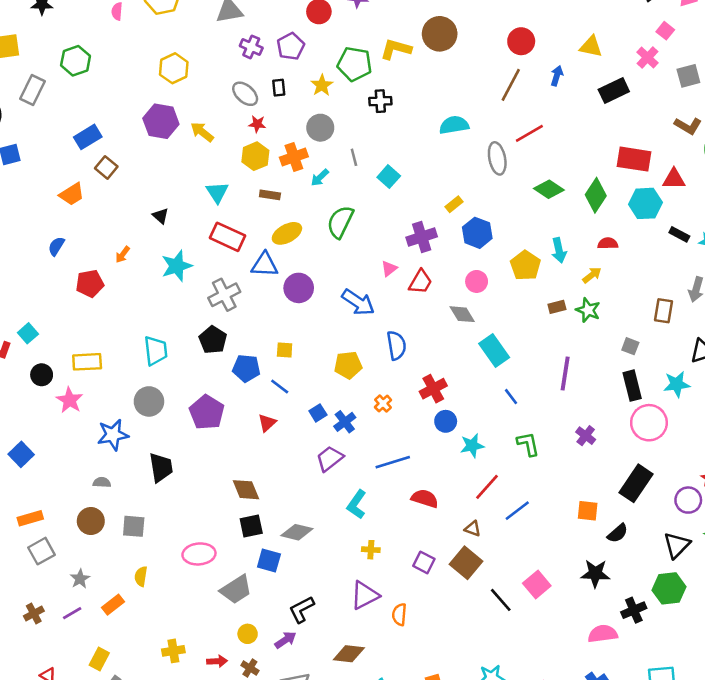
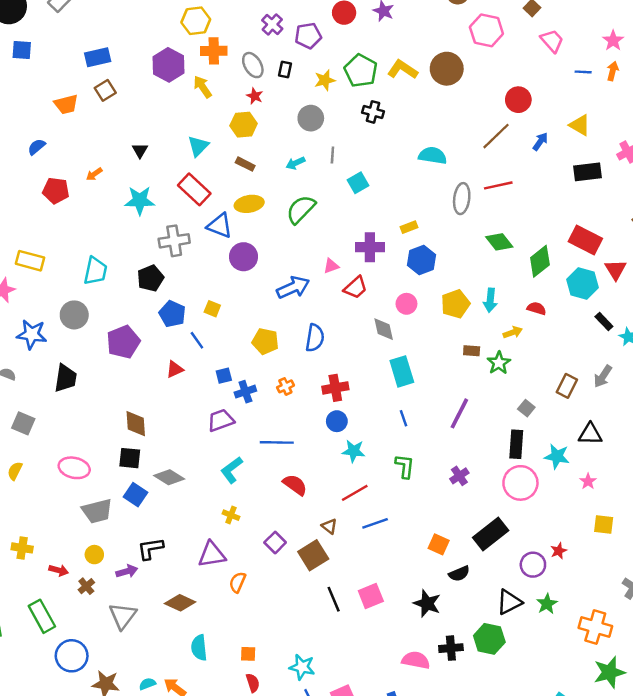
orange cross: (294, 157) -> (214, 51), moved
red triangle: (674, 179) -> (616, 270), turned 40
blue arrow: (358, 302) -> (293, 287), turned -76

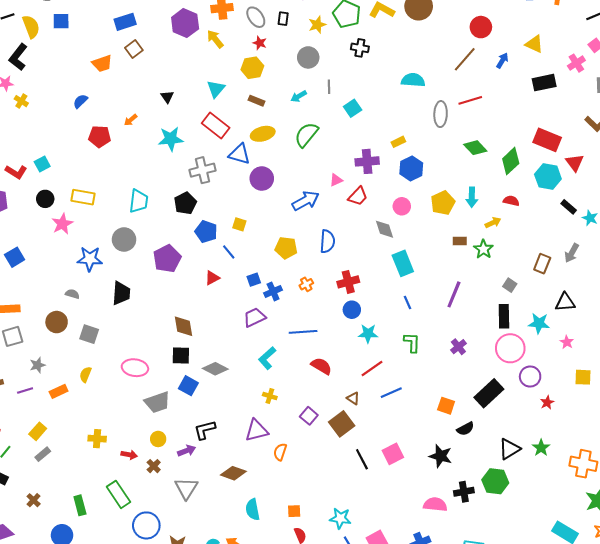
purple circle: (533, 565) -> (530, 377), moved

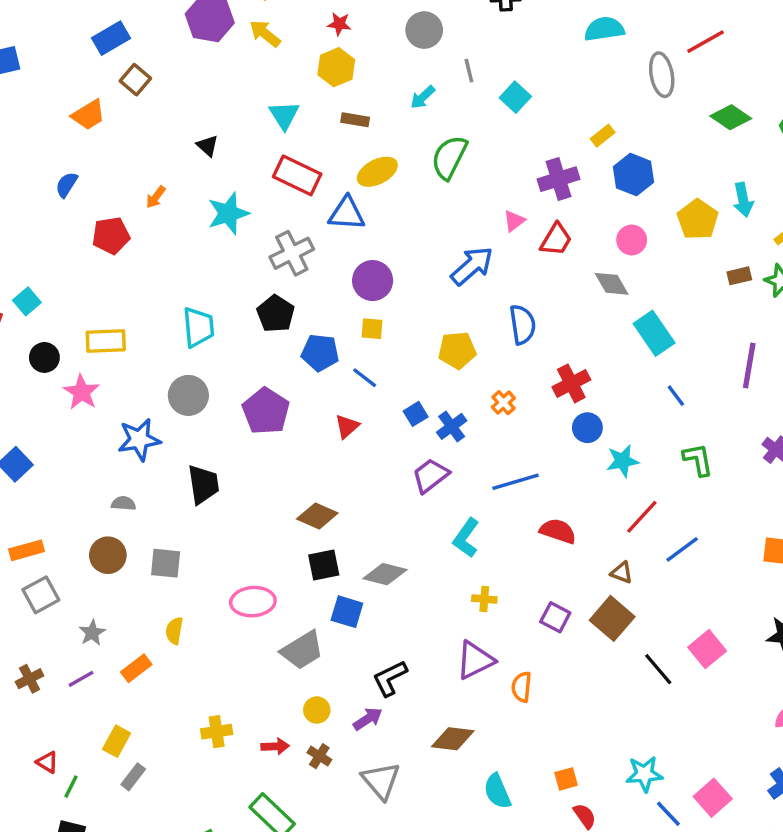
purple circle: (262, 179) -> (373, 281), moved
brown diamond: (183, 326) -> (317, 516), turned -45

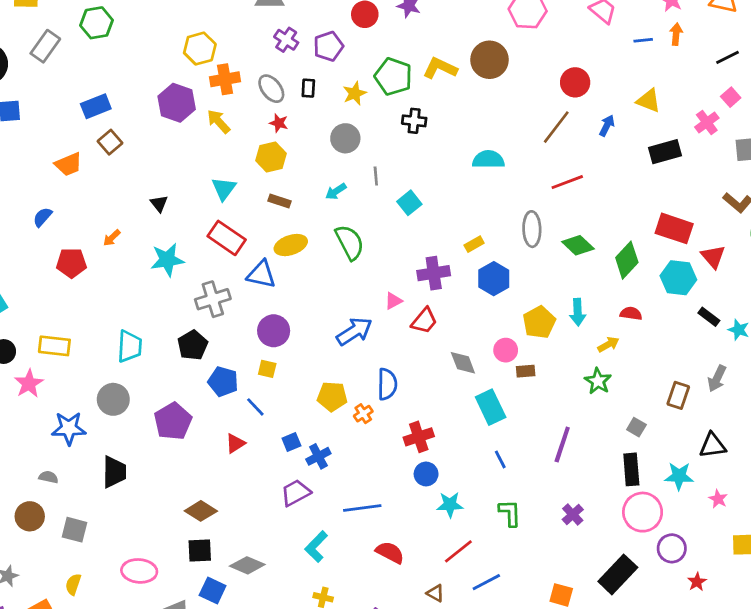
gray ellipse: (662, 75) -> (532, 229), moved
green semicircle: (449, 157) -> (350, 242), turned 117
pink circle: (632, 240) -> (506, 350), moved
brown rectangle: (739, 276) -> (526, 371), moved
orange cross: (503, 403) -> (363, 414), moved

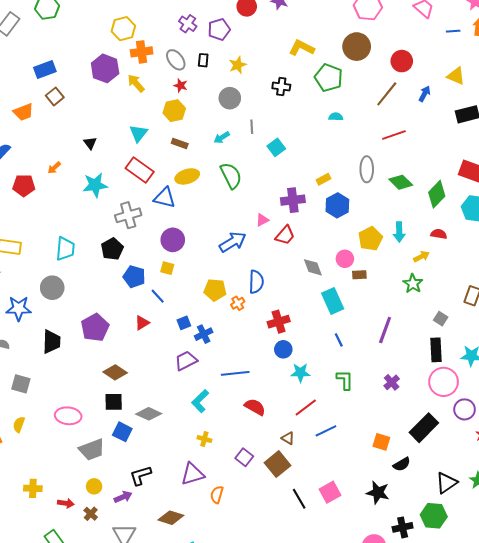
brown circle: (489, 60) -> (357, 47), moved
green pentagon: (393, 77) -> (329, 78), moved
cyan semicircle: (488, 160) -> (336, 117), size x0.6
purple pentagon: (173, 421) -> (95, 328), moved

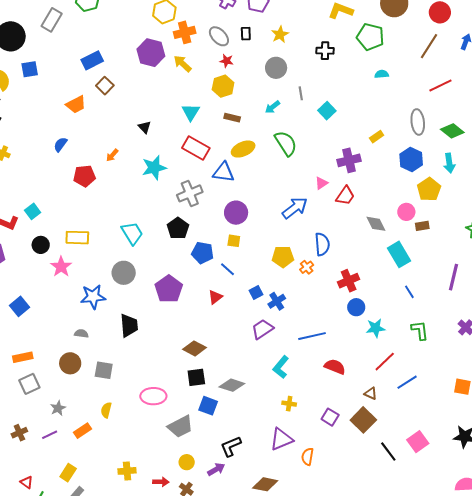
blue hexagon: (337, 205) -> (411, 159), moved
cyan arrow: (399, 232) -> (449, 163), moved
cyan trapezoid: (65, 249) -> (132, 233), turned -30
purple pentagon: (95, 328) -> (169, 289), moved

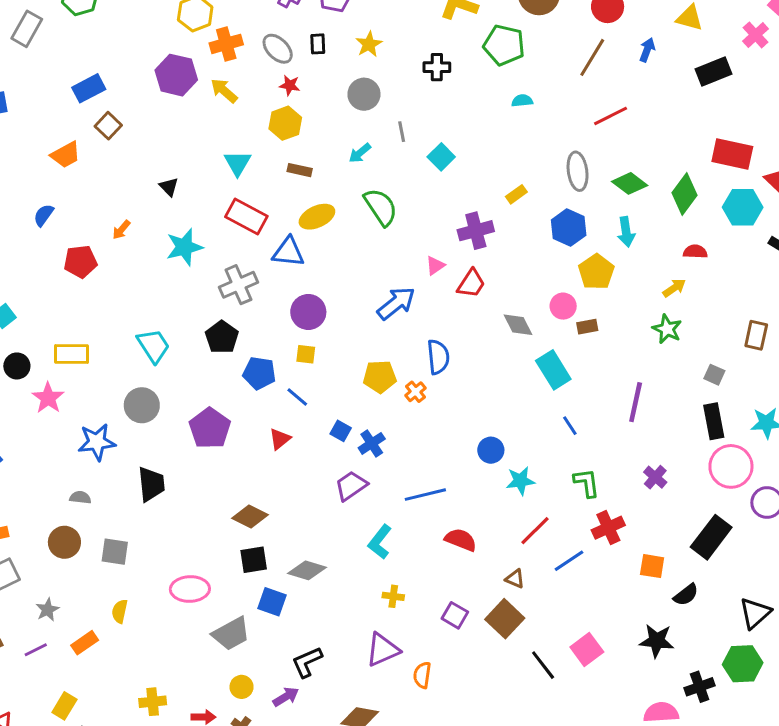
red cross: (349, 281) -> (608, 528), moved
blue square: (256, 292) -> (341, 431), turned -32

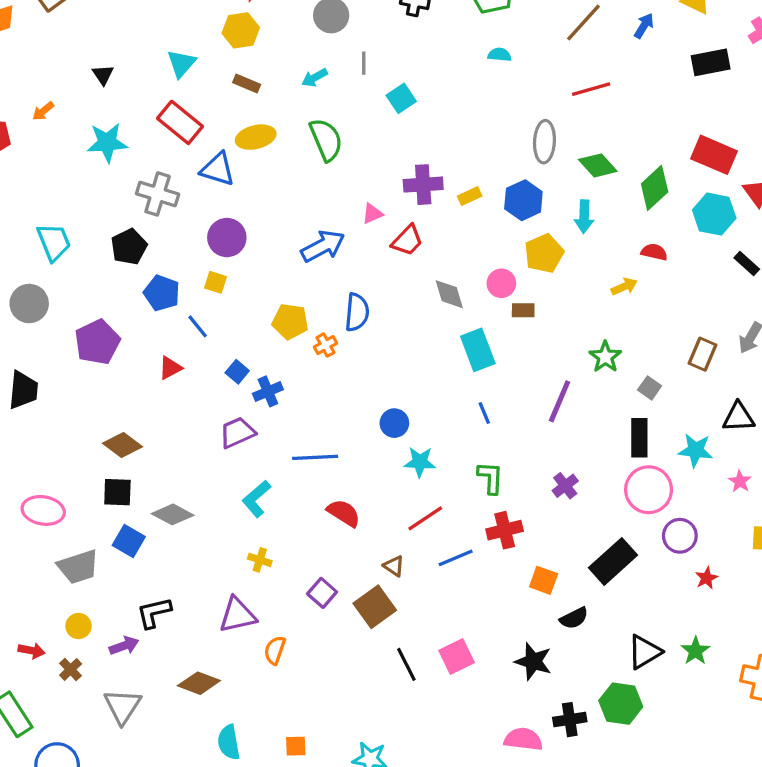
yellow rectangle: (516, 194) -> (470, 196), moved
gray cross: (238, 285) -> (158, 194), turned 30
green star: (667, 329) -> (605, 357), moved

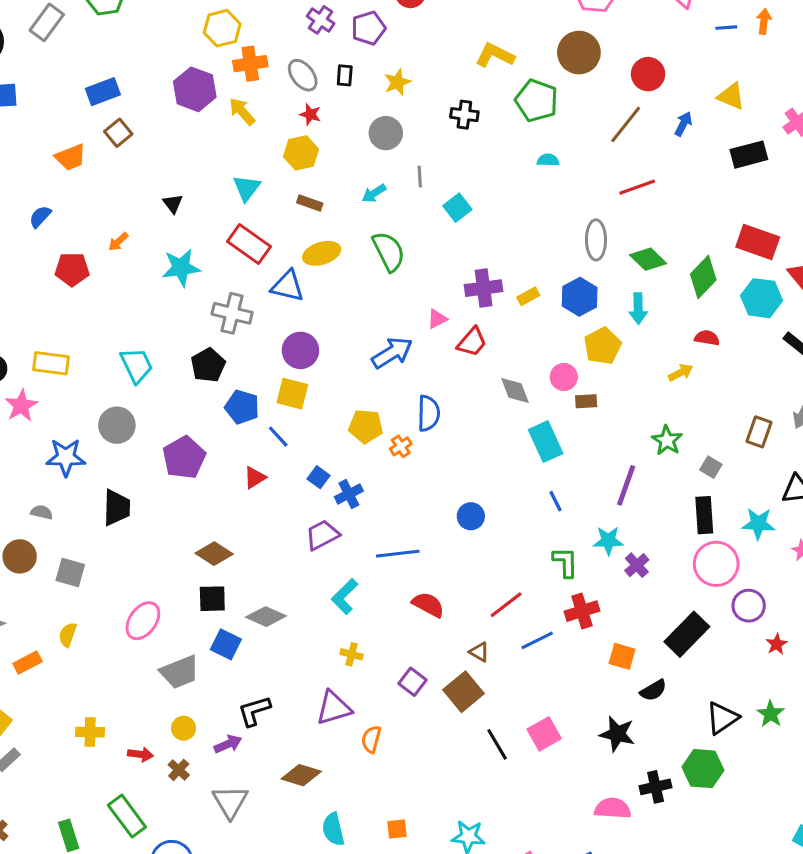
yellow square: (215, 282) -> (292, 394), size x1.5
cyan star: (420, 462) -> (608, 541), moved
pink ellipse: (43, 510) -> (143, 621), turned -60

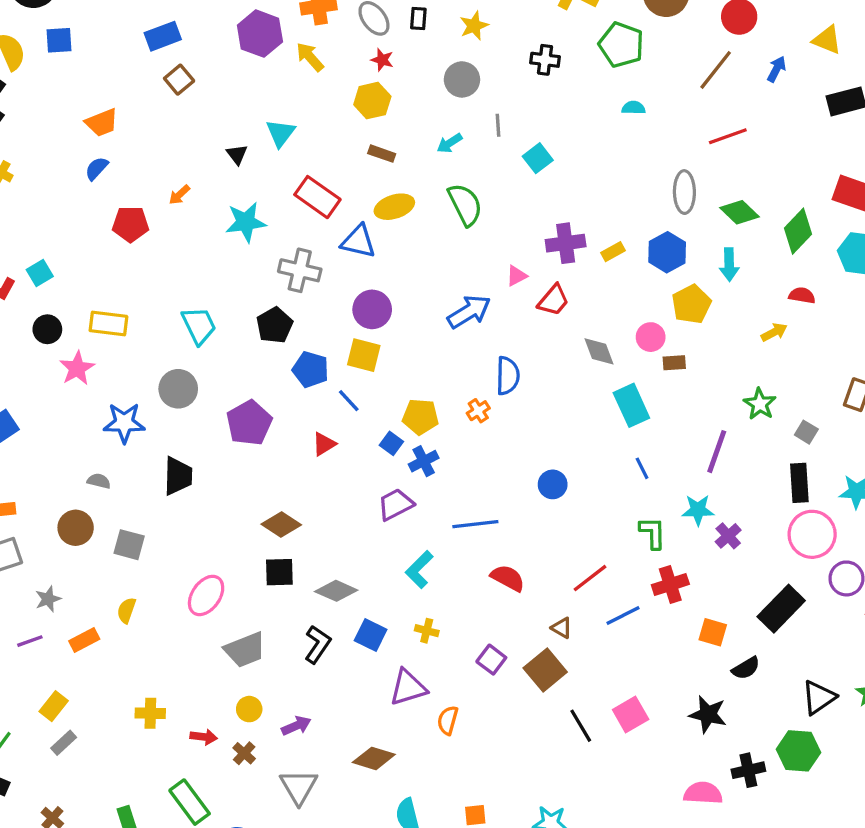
orange trapezoid: (71, 157) -> (102, 123), moved
cyan triangle: (247, 188) -> (281, 133), moved
yellow pentagon: (366, 426) -> (420, 417), moved
blue square: (226, 644) -> (371, 635), moved
black L-shape: (254, 711) -> (318, 644), moved, turned 141

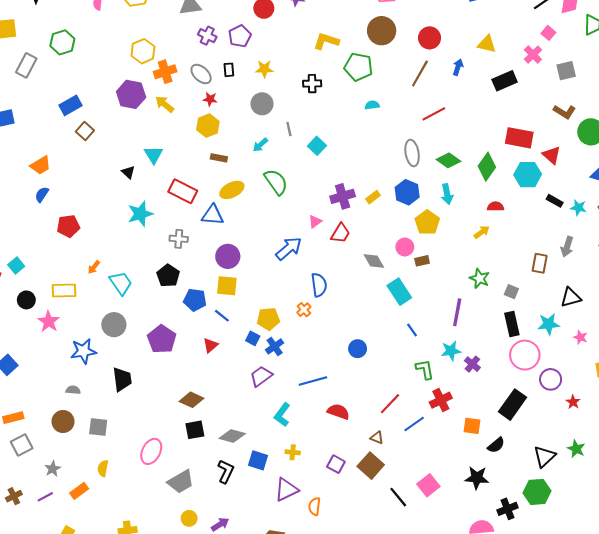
yellow star: (474, 26) -> (264, 69), turned 30
orange arrow: (179, 195) -> (94, 267), moved
gray cross: (300, 270) -> (179, 239), size x0.7

